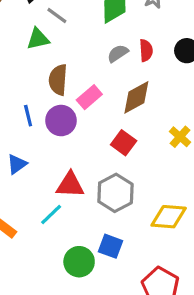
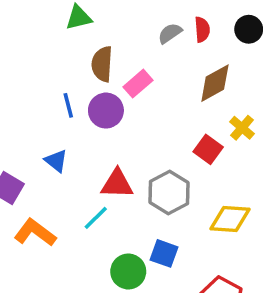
brown diamond: (136, 97) -> (215, 83), moved
red square: (124, 143) -> (208, 149), moved
blue triangle: (17, 164) -> (56, 161), turned -45

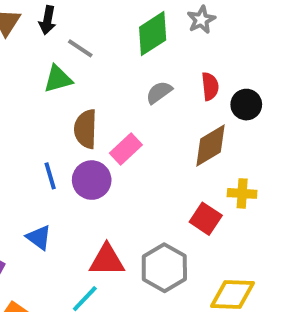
red semicircle: (202, 29) -> (210, 86), moved
black circle: (249, 29) -> (246, 105), moved
yellow cross: (242, 128) -> (242, 193), turned -35

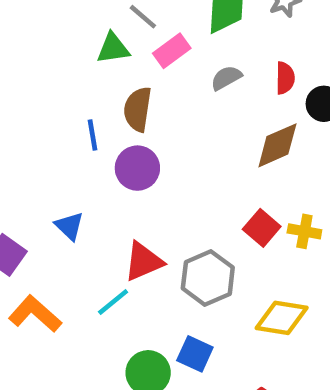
pink rectangle: (126, 149) -> (172, 51), moved
blue line: (50, 176) -> (92, 135), moved
yellow cross: (242, 193) -> (304, 231), moved
red triangle: (107, 260) -> (143, 261), turned -30

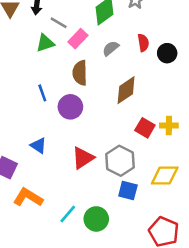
brown semicircle: (138, 109) -> (80, 73), moved
brown diamond: (277, 145) -> (126, 90), moved
cyan line: (113, 302) -> (68, 214), moved
blue square: (195, 354) -> (128, 190), moved

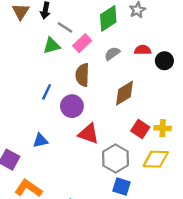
red semicircle: (143, 43) -> (143, 50), turned -84
blue line: (42, 93) -> (47, 92), turned 42
blue triangle: (38, 146) -> (40, 141), turned -49
red triangle: (83, 158) -> (89, 134), moved, turned 50
yellow diamond: (165, 176) -> (156, 159), moved

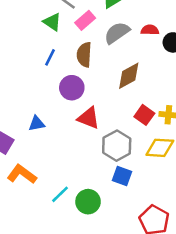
green triangle: (52, 46) -> (52, 22), turned 48
gray semicircle: (112, 54) -> (117, 33), size x1.5
blue line: (47, 92) -> (50, 57), moved

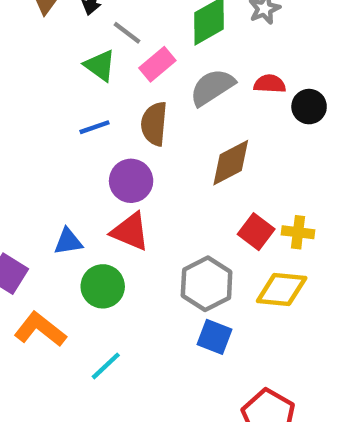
blue line: (50, 57) -> (94, 127), turned 42
red triangle: (89, 118) -> (130, 232), moved
green circle: (88, 202) -> (103, 286), moved

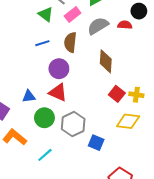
black circle: (309, 107) -> (139, 11), moved
brown diamond: (231, 163) -> (106, 61), turned -60
gray hexagon: (207, 284) -> (73, 124), moved

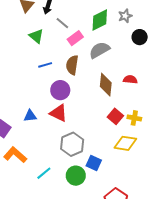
green triangle: (46, 14) -> (36, 36), moved
red semicircle: (125, 25) -> (130, 79), moved
green circle: (44, 118) -> (76, 176), moved

